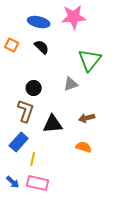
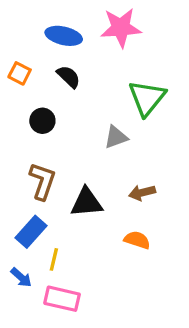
black circle: (34, 88) -> (42, 121), moved
blue arrow: (13, 182) -> (21, 277), moved

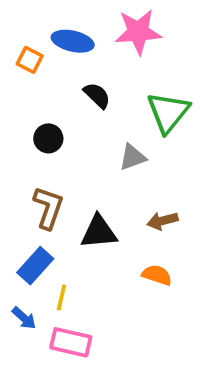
orange square: (20, 73) -> (30, 60), moved
black semicircle: (69, 77) -> (97, 95), moved

